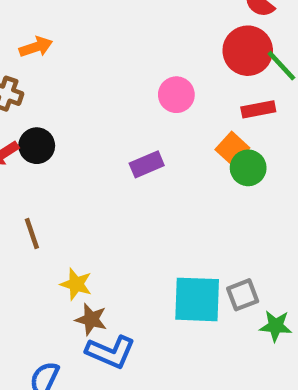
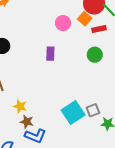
orange square: (232, 149) -> (85, 19), moved
purple rectangle: (147, 164) -> (50, 54), turned -64
cyan square: (197, 299) -> (73, 112), turned -35

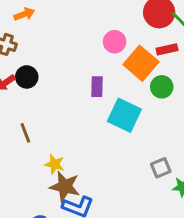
orange square: (85, 19) -> (141, 63), moved, size x1.6
cyan square: (73, 112) -> (124, 115), moved, turned -30
brown star: (27, 122) -> (65, 186), size x1.5

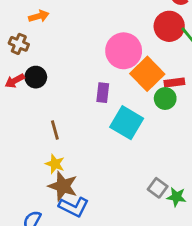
pink circle: (115, 42) -> (124, 51), size x1.6
red rectangle: (167, 49) -> (174, 83), moved
brown line: (25, 133) -> (55, 130), moved
gray square: (161, 168) -> (158, 188), moved, turned -36

